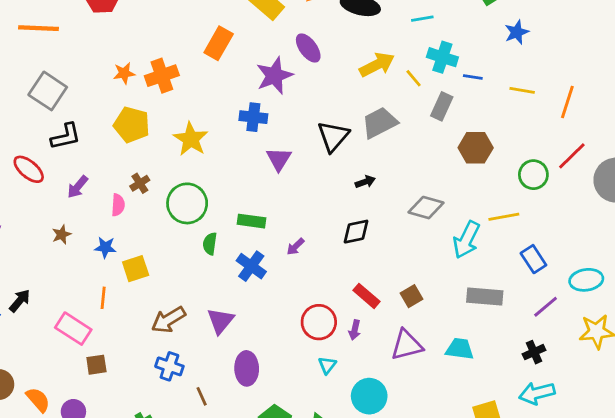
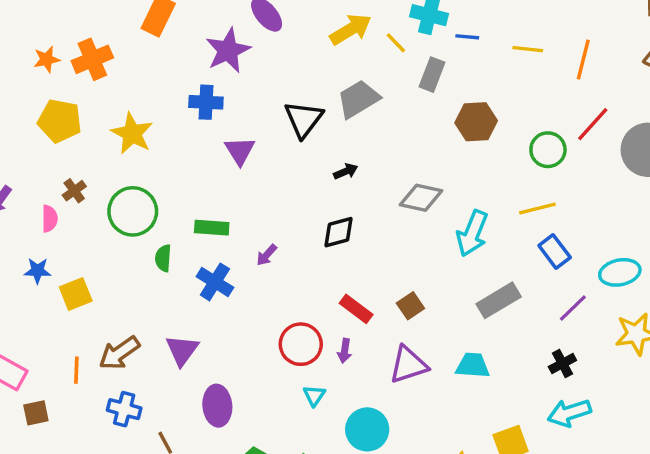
yellow line: (504, 217) -> (537, 209), moved
gray rectangle: (485, 296) -> (499, 300), turned -32
orange line: (103, 298) -> (76, 370), moved

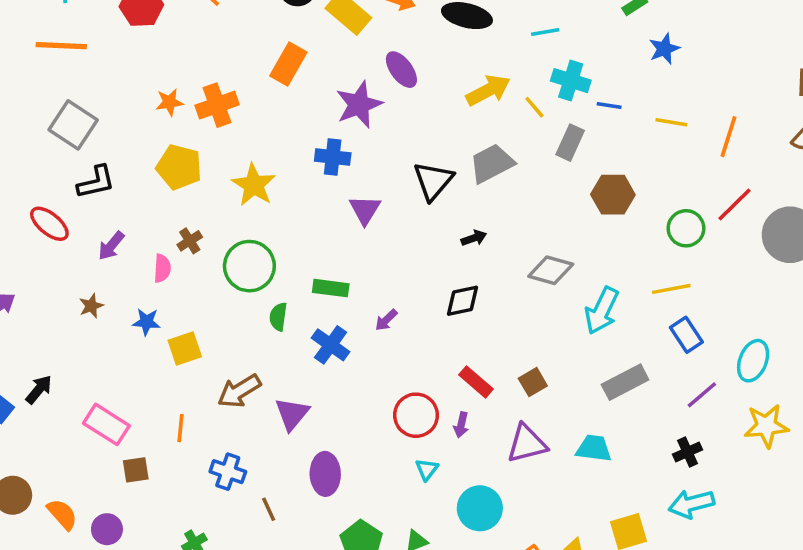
cyan ellipse: (620, 272) -> (753, 361), turned -60
brown arrow: (119, 353) -> (239, 391), moved

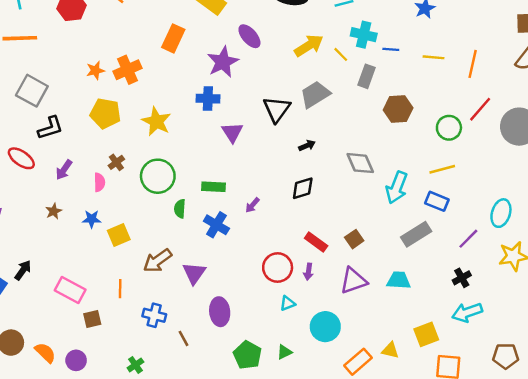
gray diamond: (551, 270) -> (360, 163), turned 56
blue rectangle: (686, 335) -> (437, 201), moved, turned -30
cyan triangle: (427, 469) -> (288, 303), turned 35

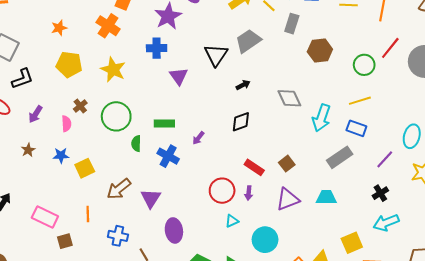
orange cross: (128, 70) -> (108, 26), moved, turned -30

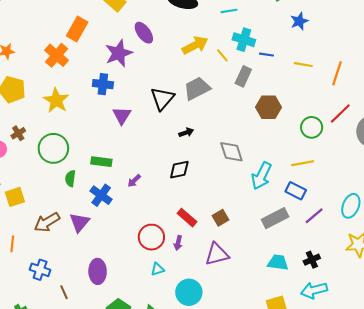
purple line: (385, 159) -> (314, 216), moved
cyan trapezoid: (326, 197) -> (278, 262), moved
purple triangle: (151, 198) -> (79, 222), moved

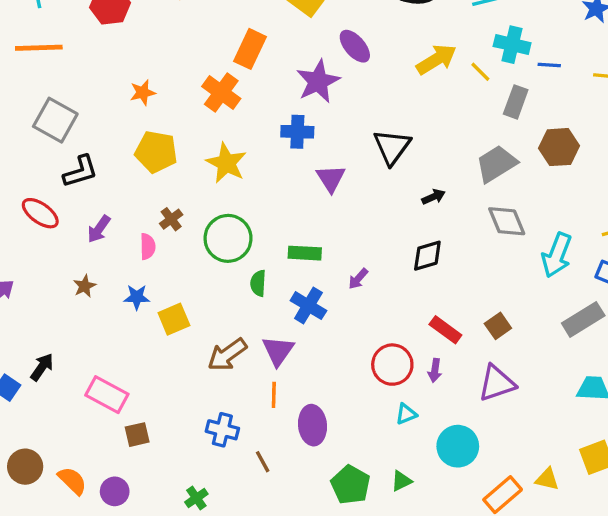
gray trapezoid: (197, 88) -> (496, 164), moved
orange line: (12, 244) -> (274, 395), moved

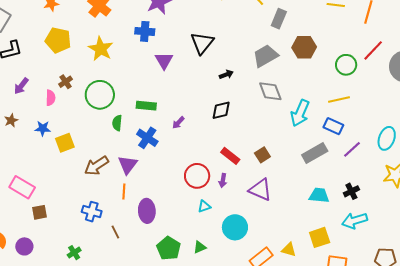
purple triangle: (497, 383) -> (260, 190), turned 40

